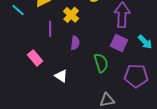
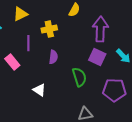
yellow cross: (71, 15) -> (49, 29), turned 35
pink rectangle: (35, 58) -> (12, 62), moved

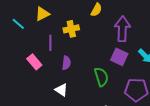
purple semicircle: (53, 57) -> (66, 63), moved

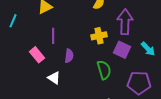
cyan line: (18, 24) -> (13, 21), moved, turned 72
yellow cross: (71, 29) -> (99, 36), moved
white triangle: (61, 90) -> (54, 78), moved

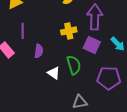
white triangle: (54, 78) -> (54, 73), moved

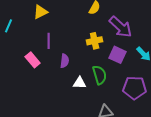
purple arrow: (95, 17) -> (121, 27), turned 130
white triangle: (54, 73) -> (80, 83), turned -32

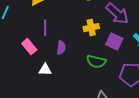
green semicircle: (100, 75) -> (96, 62), turned 120
white triangle: (80, 83) -> (45, 70), moved

